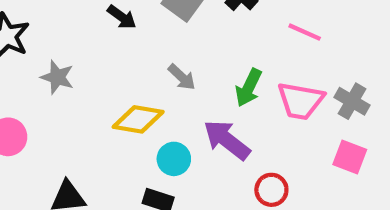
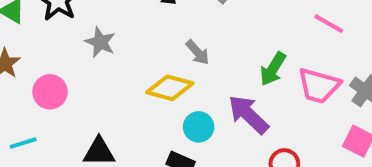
gray arrow: (182, 77) -> (198, 52), moved

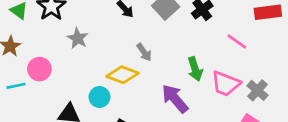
green arrow: (273, 69) -> (195, 69), turned -55
cyan circle: (199, 127) -> (99, 97), moved
cyan line: (23, 143) -> (16, 86), moved

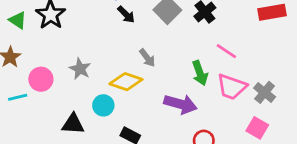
gray star: (78, 38) -> (80, 69), moved
pink line: (237, 42) -> (226, 51), moved
purple arrow: (175, 99) -> (180, 104), turned 148

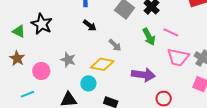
black arrow: (126, 15) -> (90, 25), moved
green arrow: (200, 73) -> (149, 37), moved
cyan line: (18, 97) -> (28, 94), moved

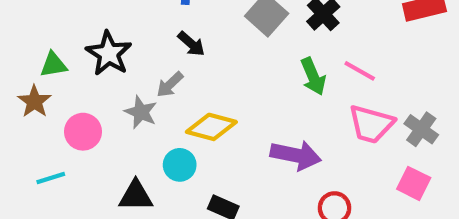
black star: (42, 24) -> (109, 53), moved
green triangle: (19, 31) -> (53, 65), moved, turned -40
gray arrow: (115, 45) -> (170, 84), moved, turned 88

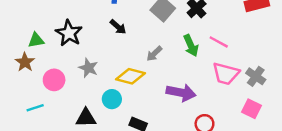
gray arrow: (170, 84) -> (154, 54), moved

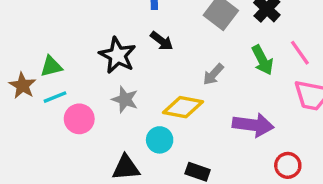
black star: (69, 33) -> (118, 55), moved
pink line: (219, 42) -> (300, 53), turned 30
brown star: (25, 62) -> (22, 86), moved
cyan line: (35, 108) -> (55, 97), moved

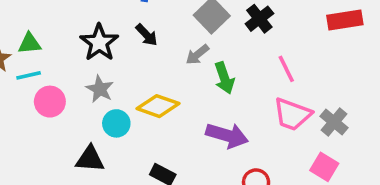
green arrow: (262, 60) -> (224, 78), moved
gray arrow: (213, 74) -> (197, 55), moved
cyan circle: (160, 140) -> (116, 123), moved

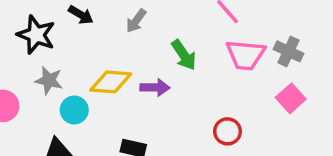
green arrow: (224, 78) -> (184, 55), moved
purple arrow: (227, 135) -> (155, 88), moved, size x0.7
pink square: (324, 167) -> (291, 98), turned 32

